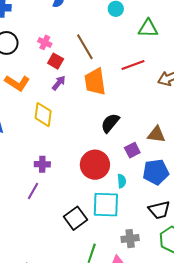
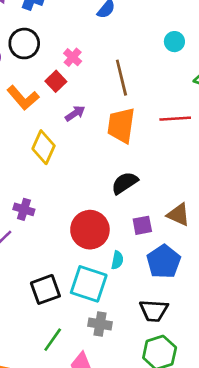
red square: (56, 61) -> (56, 81), moved
blue pentagon: (156, 172) -> (164, 262), turned 30
gray cross: (130, 239) -> (100, 324), moved

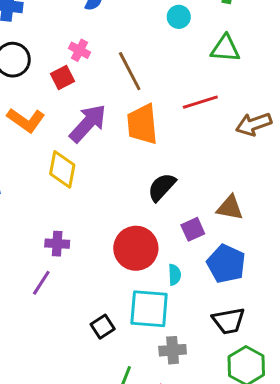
pink cross: (73, 57) -> (80, 50), moved
red square: (56, 81) -> (63, 78), moved, turned 30
purple arrow: (75, 113) -> (88, 123), size x1.8
black square: (45, 289) -> (103, 327), size x0.7

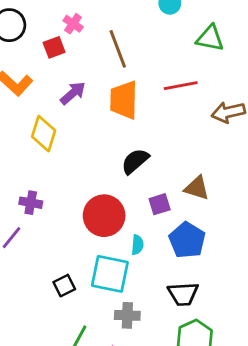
purple arrow: (88, 123) -> (73, 93), size x0.7

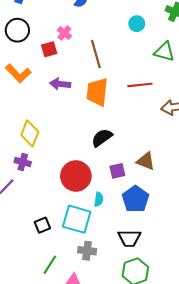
purple arrow: (73, 93) -> (60, 84), turned -138
yellow diamond: (44, 134) -> (30, 133), moved

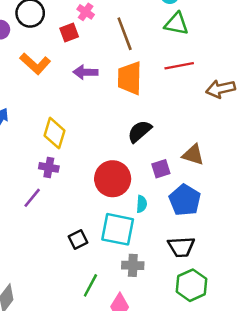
green triangle: (164, 52) -> (176, 24), moved

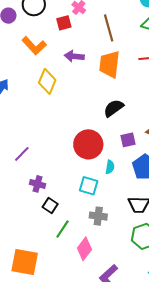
yellow diamond: (55, 133) -> (47, 81), moved
purple cross: (49, 167) -> (37, 184), moved
cyan square: (118, 229) -> (89, 186), size x0.7
black square: (78, 240) -> (50, 206), moved, turned -35

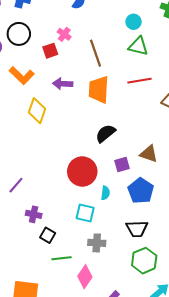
green line: (63, 229) -> (62, 258), turned 54

